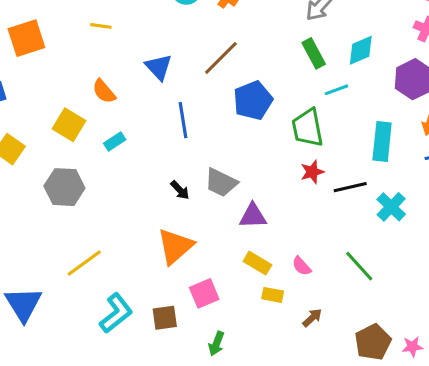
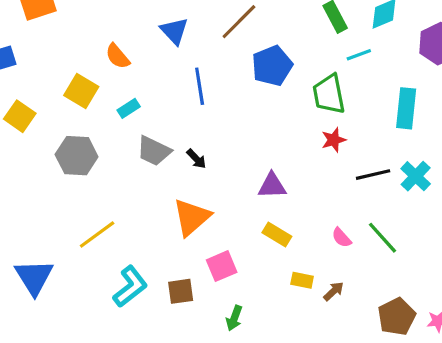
gray trapezoid: (221, 183) -> (154, 151), moved
black line: (350, 187) -> (373, 175), moved
pink semicircle: (302, 266) -> (341, 238), moved
yellow rectangle: (273, 295) -> (302, 280), moved

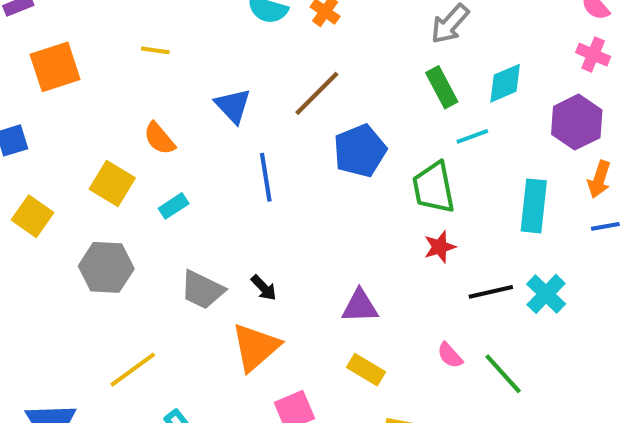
gray trapezoid: (154, 151) -> (202, 290), moved
black arrow: (196, 159) -> (264, 288), moved
pink semicircle: (341, 238) -> (450, 355), moved

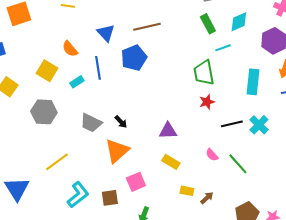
brown line: (317, 93) -> (147, 27), turned 32
blue pentagon: (360, 151) -> (134, 58), moved
blue line: (266, 177) -> (98, 68), moved

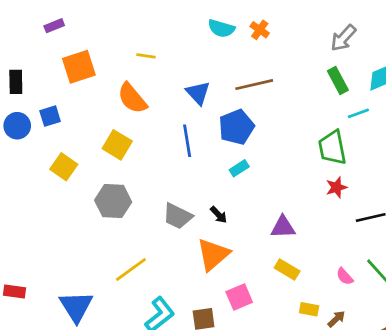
orange semicircle: (70, 49) -> (132, 98), moved, size x1.4
cyan rectangle: (77, 82) -> (239, 168), moved
pink semicircle: (212, 155) -> (345, 276), moved

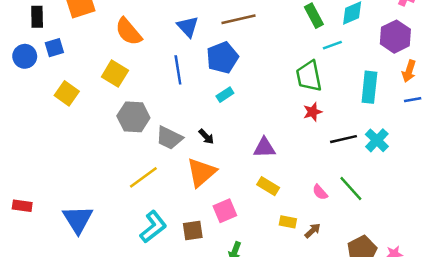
black rectangle: (16, 82) -> (37, 17), moved
gray hexagon: (113, 201) -> (133, 117), moved
yellow line: (131, 270) -> (143, 177), moved

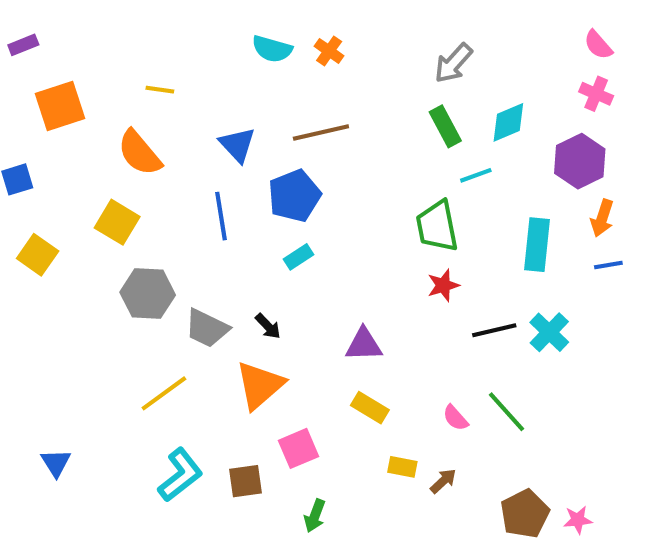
blue triangle: (78, 219) -> (56, 463), size x0.6

